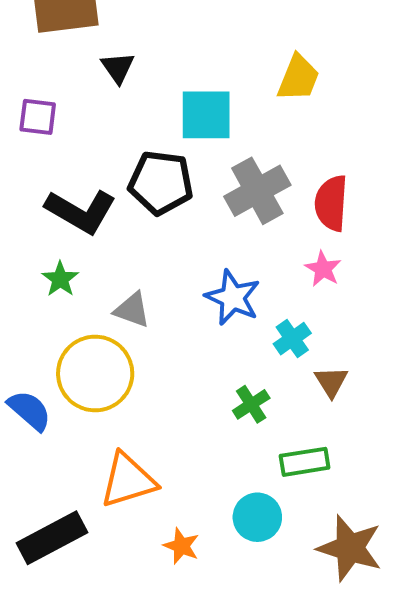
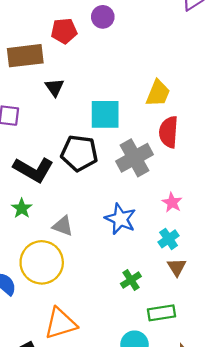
red semicircle: (331, 203) -> (169, 132), moved
cyan cross: (292, 339) -> (169, 239), moved

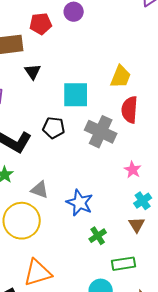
black pentagon: (79, 153) -> (54, 128), size x0.7
gray cross: (134, 158) -> (101, 132), turned -36
blue star: (120, 219) -> (80, 203), moved
cyan cross: (169, 239) -> (143, 201), moved

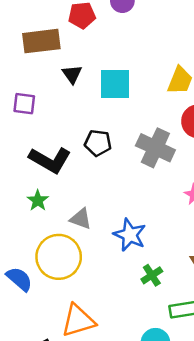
cyan square: (76, 95) -> (115, 84), moved

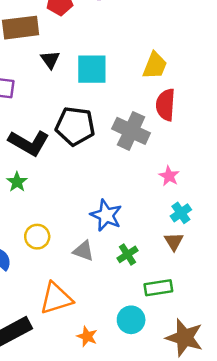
black pentagon: (98, 143) -> (75, 126), size x1.5
gray triangle: (81, 219) -> (84, 251), moved
yellow circle: (59, 257) -> (37, 237), size x0.6

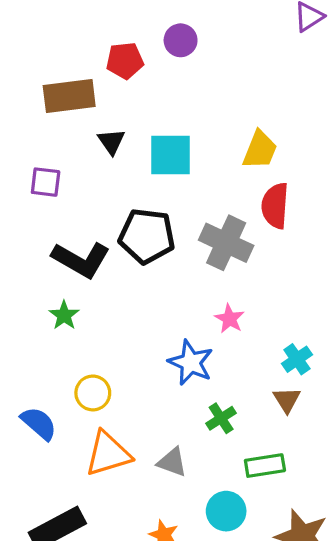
pink star: (169, 176) -> (229, 319), moved
gray triangle: (84, 251) -> (172, 462), moved
orange triangle: (56, 298) -> (108, 454), moved

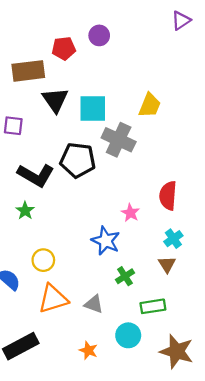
black triangle: (111, 142) -> (55, 100), size x1.5
red semicircle: (275, 206) -> (168, 196), moved
gray cross: (226, 243) -> (119, 140), moved

